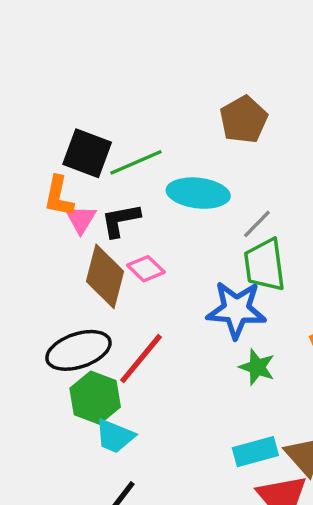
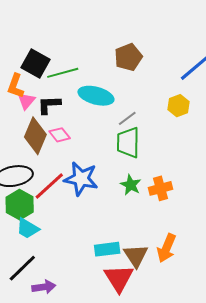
blue star: (236, 310) -> (81, 179), moved
green star: (257, 367) -> (131, 185), moved

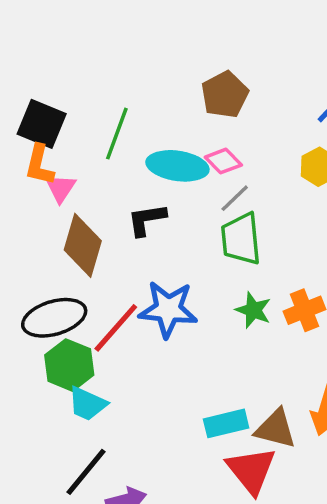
black square: (35, 64) -> (42, 124), moved
green line: (63, 73) -> (117, 134), turned -48
black L-shape: (49, 105) -> (147, 220), moved
pink diamond: (60, 135) -> (223, 161), moved
brown triangle: (136, 256) -> (276, 429), turned -36

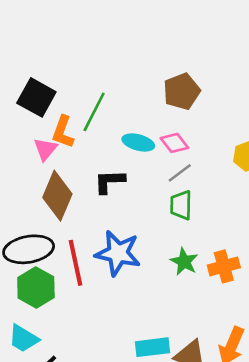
orange L-shape: (39, 165) -> (63, 132), moved
cyan ellipse: (177, 166) -> (138, 142), size x0.7
green trapezoid: (241, 239) -> (181, 205), size x0.7
red line: (116, 328) -> (76, 263), turned -60
cyan trapezoid: (87, 404) -> (23, 339), moved

